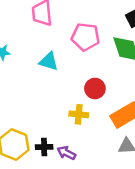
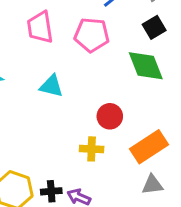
pink pentagon: (85, 37) -> (92, 35), moved

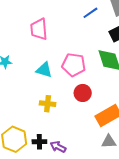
pink pentagon: (92, 35) -> (74, 65), moved
yellow cross: (92, 149) -> (48, 104), moved

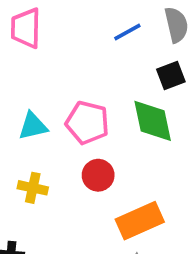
pink trapezoid: (39, 29) -> (26, 28), moved
cyan triangle: (44, 70) -> (33, 126), turned -36

